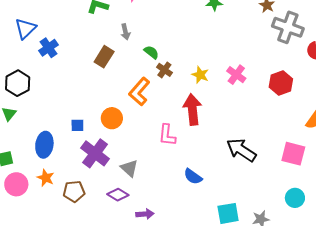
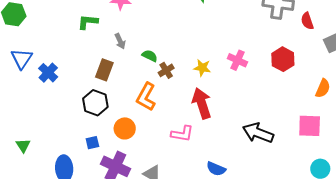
brown cross: (164, 70) -> (166, 70), turned 35
black hexagon: (18, 83) -> (95, 103), moved
pink L-shape: (167, 135) -> (182, 134), turned -75

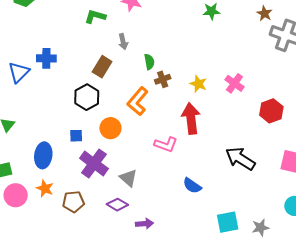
green semicircle: (150, 56) -> (149, 62), turned 42
blue triangle: (22, 59) -> (19, 72), moved
red hexagon: (283, 59) -> (271, 111), moved
blue cross: (48, 73) -> (46, 58), turned 36

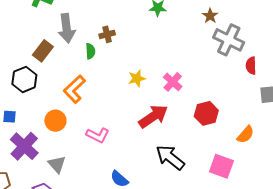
gray arrow: (123, 42) -> (67, 28), size x1.8
brown cross: (163, 79) -> (107, 34), moved
yellow star: (198, 84) -> (137, 78), turned 30
red arrow: (191, 119) -> (153, 116), moved, turned 56
orange circle: (110, 128) -> (55, 121), moved

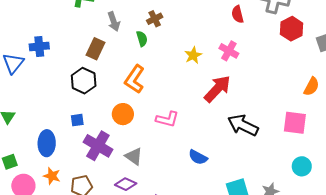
gray arrow: (67, 28) -> (114, 21), size x0.7
red semicircle: (251, 66) -> (238, 14), moved
red hexagon: (206, 113) -> (292, 29), moved

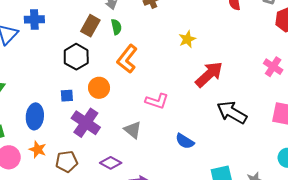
green semicircle: (142, 39) -> (116, 27), moved
pink cross: (229, 51) -> (273, 67), moved
orange circle: (123, 114) -> (99, 88), moved
gray triangle: (134, 156) -> (133, 130), moved

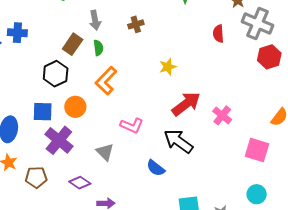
pink cross: (273, 67) -> (222, 115), moved
blue square: (67, 96) -> (43, 112), size x1.5
black arrow: (232, 112) -> (178, 141), moved

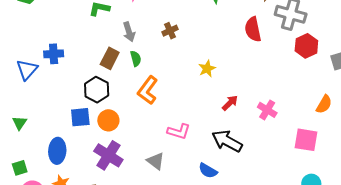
red semicircle: (218, 34) -> (253, 29), size x1.4
red arrow: (186, 104) -> (230, 103), size x0.6
orange circle: (75, 107) -> (108, 120), moved
blue square: (43, 112) -> (80, 117), moved

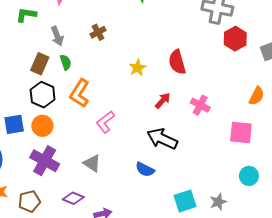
red semicircle: (253, 29) -> (177, 62), moved
black hexagon: (97, 90) -> (43, 95), moved
pink L-shape: (179, 131) -> (105, 122), moved, turned 130

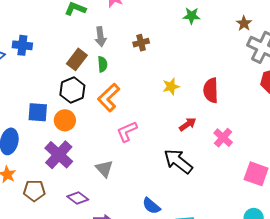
blue semicircle: (145, 169) -> (151, 206), moved

